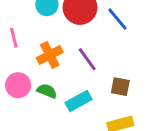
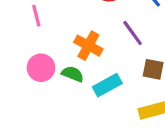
orange cross: (50, 55) -> (88, 46), moved, turned -35
purple line: (87, 59) -> (133, 33), moved

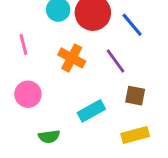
orange cross: (88, 46) -> (72, 58), moved
green semicircle: (73, 74) -> (49, 136), moved, turned 150

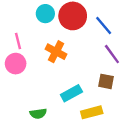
purple line: (115, 61) -> (112, 54), moved
pink circle: (28, 94) -> (16, 64), moved
yellow rectangle: (135, 135) -> (92, 112), moved

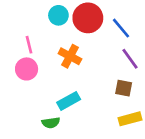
cyan rectangle: (71, 93) -> (69, 101), moved
yellow rectangle: (92, 112) -> (130, 119), moved

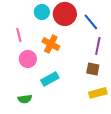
purple line: (130, 59) -> (98, 46), turned 48
pink circle: (27, 69) -> (28, 59), moved
green semicircle: (51, 123) -> (25, 99), moved

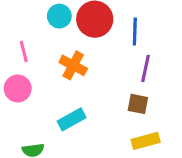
blue line: (91, 22) -> (135, 31), turned 42
pink circle: (28, 59) -> (18, 88), moved

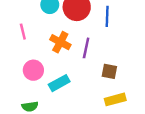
purple line: (146, 68) -> (86, 48), moved
pink circle: (18, 88) -> (33, 70), moved

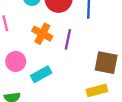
brown square: (109, 71) -> (106, 63), moved, size x1.5

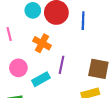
purple line: (68, 39) -> (62, 65), moved

